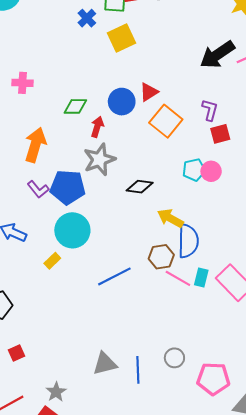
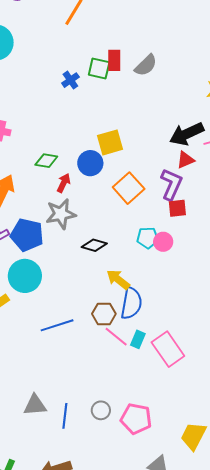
yellow square: (121, 38) -> (110, 142), moved
red triangle: (149, 92) -> (185, 160), moved
purple L-shape: (210, 110) -> (171, 184), size x1.5
pink pentagon: (213, 379) -> (136, 419), moved

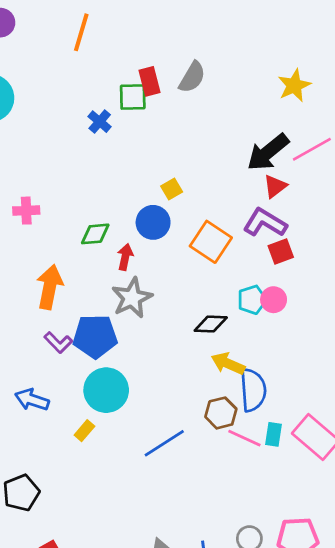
yellow square: (110, 142) -> (172, 189), size x0.6
purple L-shape: (171, 184) -> (265, 223), turned -68
black diamond: (94, 245) -> (211, 324), moved

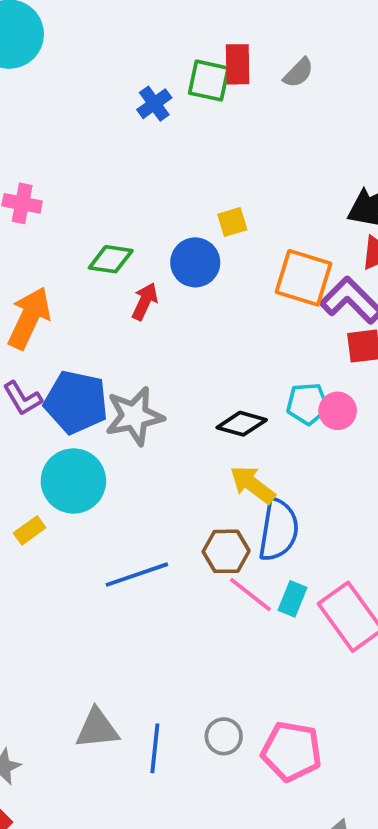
gray semicircle: (192, 77) -> (298, 73), size x0.7
orange square: (211, 242) -> (304, 278), moved, turned -30
gray star: (132, 298) -> (134, 416), moved

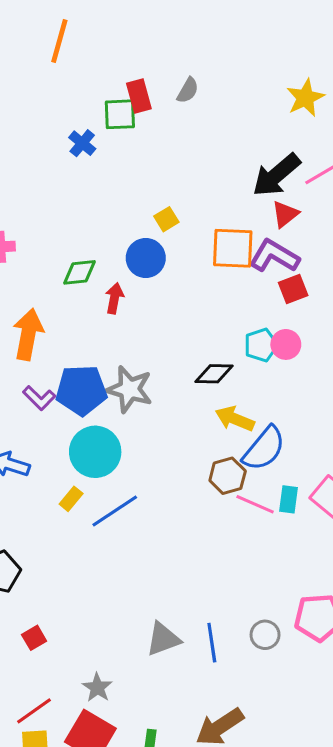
gray star: (134, 416) -> (129, 389), turned -30
blue semicircle: (279, 530) -> (264, 449), turned 45
blue line: (137, 575) -> (115, 511), moved
gray circle: (224, 736) -> (265, 635), moved

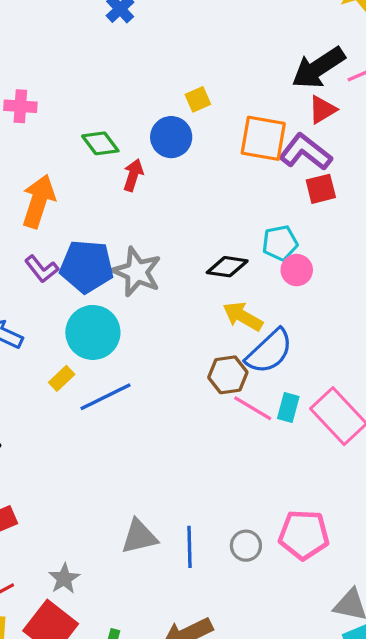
green diamond: (80, 272) -> (100, 143), turned 52
pink circle: (286, 344) -> (297, 270), moved

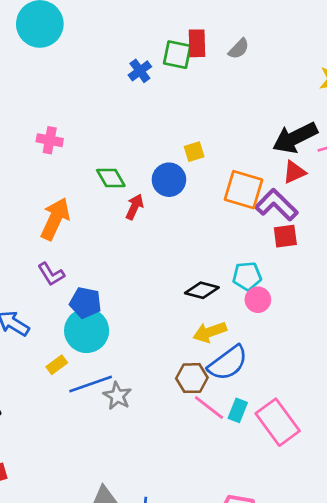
blue pentagon: (87, 266) -> (85, 303), moved, size x0.7
gray star: (137, 272) -> (117, 396), moved, size x0.7
yellow arrow: (243, 316) -> (210, 332), turned -56

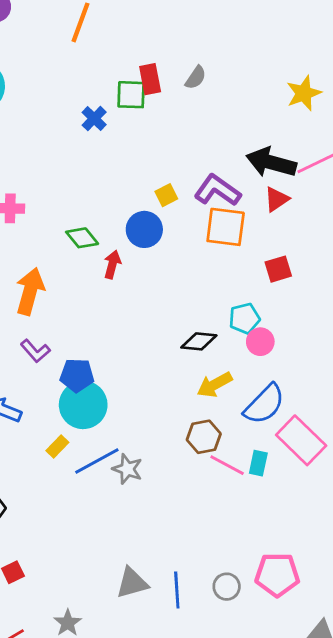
black arrow: (295, 138) -> (271, 162), turned 51
purple L-shape: (276, 205) -> (217, 190), moved
blue semicircle: (228, 363) -> (264, 404), moved
pink rectangle: (278, 422) -> (301, 440), moved

